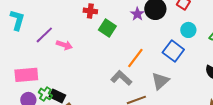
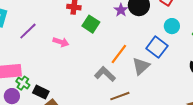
pink arrow: (64, 45) -> (61, 42), moved
gray triangle: (160, 81) -> (141, 66), moved
green cross: (45, 94) -> (23, 83), moved

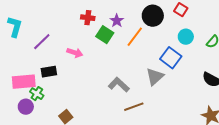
purple star: (121, 10) -> (117, 21), moved
orange line: (119, 54) -> (135, 37), moved
black rectangle: (41, 92) -> (49, 72), moved, turned -35

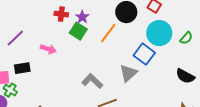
purple star: (117, 21) -> (82, 17), moved
cyan circle: (186, 37) -> (159, 33), size x1.6

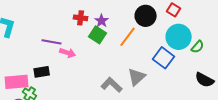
purple line: (15, 38) -> (52, 42), moved, turned 54
green semicircle: (186, 38) -> (198, 47), moved
gray triangle: (128, 73) -> (137, 77), moved

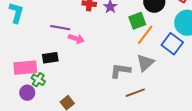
green square: (98, 35) -> (137, 21), moved, turned 36
orange line: (128, 37) -> (145, 35), moved
gray L-shape: (112, 85) -> (120, 71), turned -35

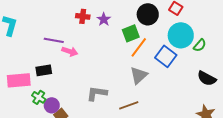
gray L-shape: (120, 71) -> (97, 93), moved
green cross: (38, 80) -> (39, 97), moved
purple circle: (27, 93) -> (52, 105), moved

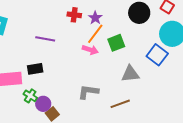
green square: (131, 33) -> (116, 43), moved
orange line: (139, 47) -> (95, 34), moved
pink arrow: (70, 51) -> (90, 50), moved
gray triangle: (139, 75) -> (130, 74), turned 36

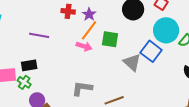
green square: (116, 43) -> (110, 39), turned 30
gray triangle: (130, 74) -> (132, 62), moved, turned 48
green cross: (30, 96) -> (24, 82), moved

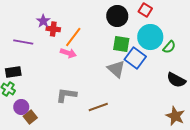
red cross: (68, 11) -> (53, 29), moved
purple star: (89, 14) -> (43, 21), moved
green square: (110, 39) -> (121, 44), moved

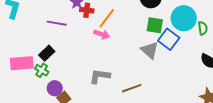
green semicircle: (169, 47) -> (203, 28), turned -48
black rectangle: (13, 72) -> (47, 53), turned -35

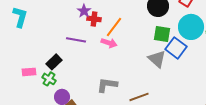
purple line: (57, 23) -> (76, 40), moved
pink rectangle: (22, 63) -> (29, 72), size x0.6

